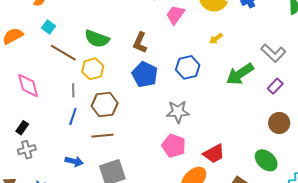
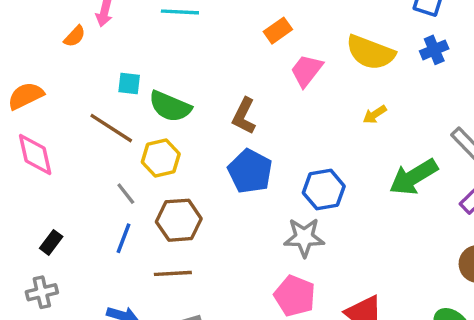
cyan square: (49, 27) -> (129, 84), moved, turned -32
blue hexagon: (188, 67) -> (324, 189), moved
pink diamond: (28, 86) -> (35, 154), moved
gray line: (73, 90) -> (126, 194), turned -40
black rectangle: (22, 128) -> (51, 242), moved

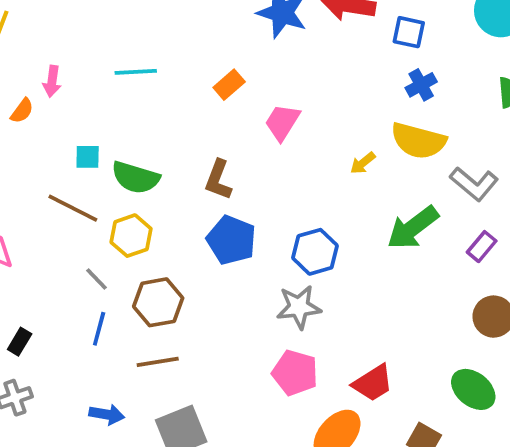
orange rectangle: (278, 31) -> (229, 85), moved
yellow semicircle: (370, 52) -> (418, 141), moved

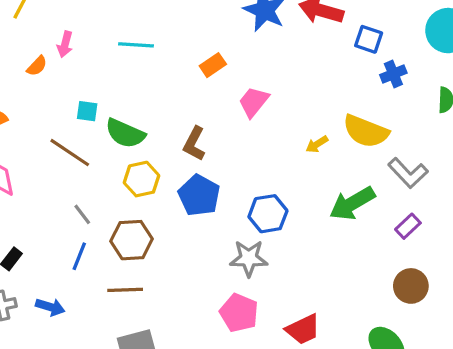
blue cross: (421, 85) -> (393, 74), moved
yellow hexagon: (131, 236) -> (141, 179), moved
blue arrow: (107, 414) -> (50, 307), moved

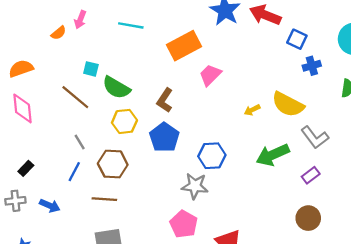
orange rectangle: (213, 65) -> (184, 46), size x1.8

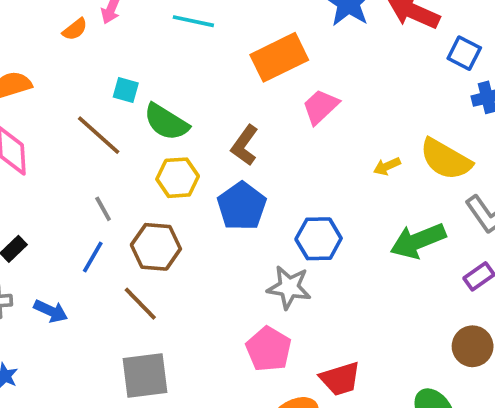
brown line: (104, 199) -> (140, 304), turned 40

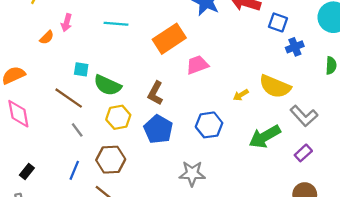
pink trapezoid: (321, 107) -> (197, 65), turned 30
gray line: (103, 209) -> (77, 130), moved
blue hexagon: (319, 239) -> (209, 125), moved

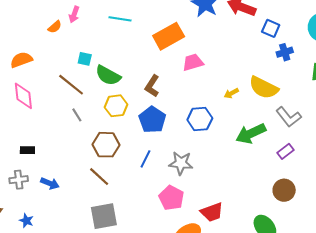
blue line: (74, 170) -> (145, 159), moved
black rectangle: (27, 171) -> (27, 150), turned 48

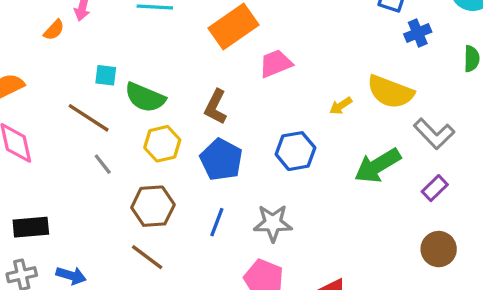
black rectangle: (27, 150) -> (31, 227), size x1.5

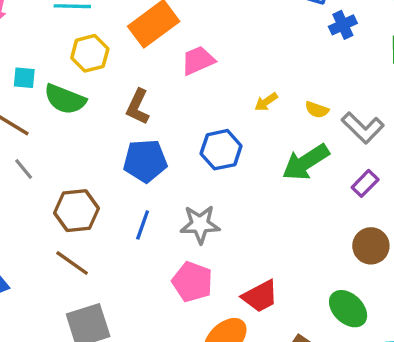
yellow semicircle: (390, 92) -> (317, 110), moved, size x0.5
yellow hexagon: (162, 144) -> (90, 53), moved
blue pentagon: (221, 160) -> (145, 161), turned -30

